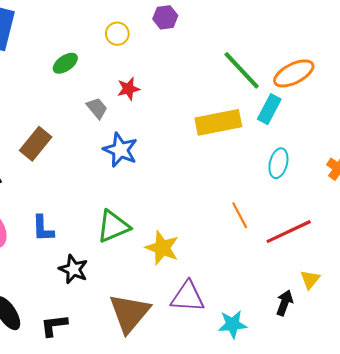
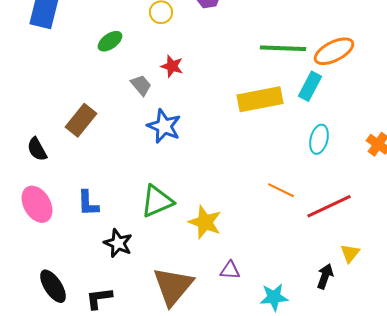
green line: (242, 70) -> (283, 48), turned -45
red star: (129, 89) -> (172, 66), turned 30
orange line: (240, 215) -> (281, 190), turned -36
purple triangle: (188, 297) -> (230, 270), size x0.6

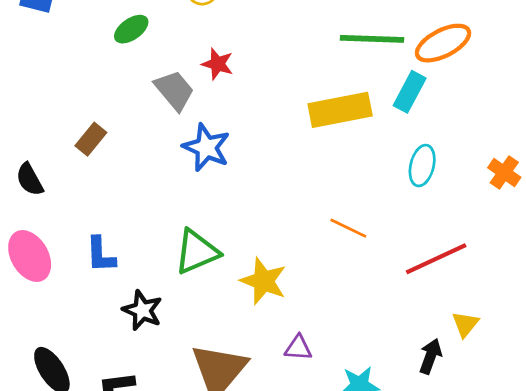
gray trapezoid: (141, 85) -> (174, 90), size x1.4
brown rectangle: (81, 120) -> (91, 139), size x0.7
orange line: (281, 190) -> (348, 228), moved

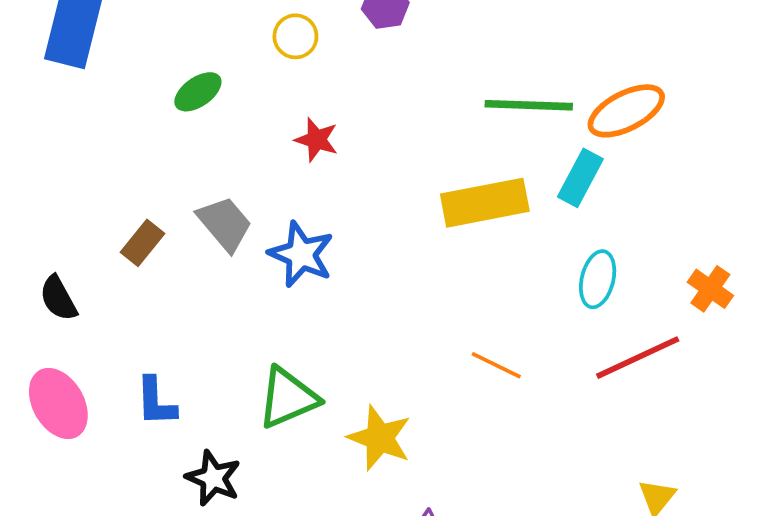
gray trapezoid: (174, 90) -> (225, 224), moved
red line: (436, 259) -> (638, 358), moved

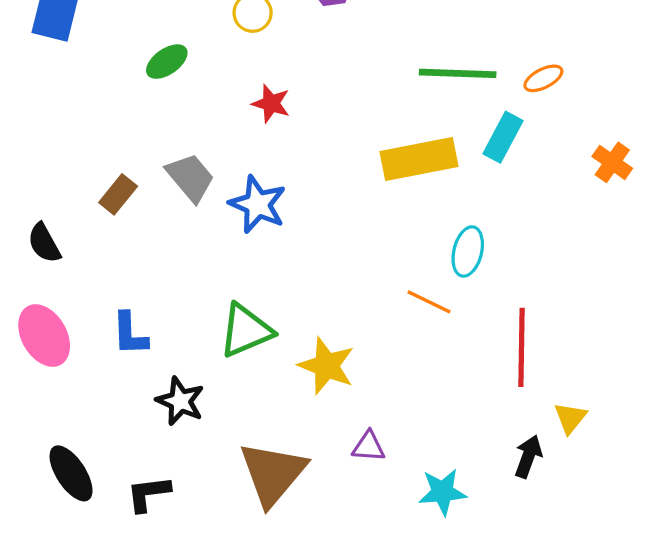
orange ellipse: (626, 111) -> (543, 78), size x0.6
cyan ellipse: (598, 279) -> (468, 251), moved
orange cross: (710, 289) -> (612, 162), moved
red line: (638, 358) -> (522, 347), moved, turned -64

